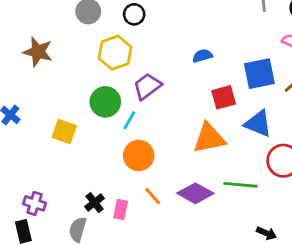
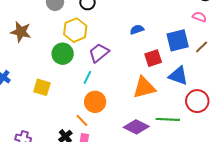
green circle: (105, 102) -> (63, 54), moved
orange line: (153, 196) -> (82, 120), moved

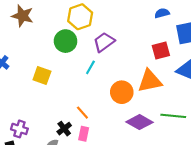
blue semicircle: (137, 30) -> (162, 13), moved
orange circle: (95, 102) -> (122, 92), moved

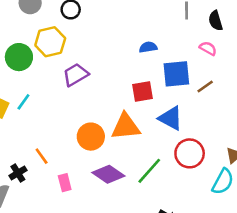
green circle: (66, 41) -> (19, 57), moved
cyan line: (90, 67) -> (23, 102), moved
green line: (173, 116) -> (149, 171), turned -60
pink rectangle: (84, 134) -> (65, 183), moved, turned -32

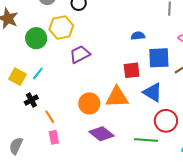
green line: (149, 171) -> (146, 140), moved, turned 50
black cross: (18, 173) -> (31, 100), moved
pink rectangle: (65, 183) -> (54, 137), moved

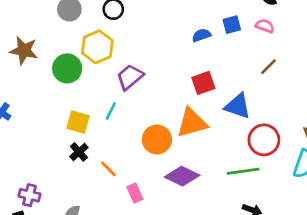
blue square: (159, 58) -> (232, 25), moved, size x0.6
cyan line: (38, 74) -> (111, 111), moved
yellow square: (17, 77) -> (78, 122), moved
pink rectangle: (54, 137) -> (135, 193), moved

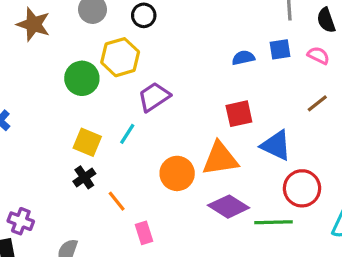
brown star: (24, 51) -> (33, 24), moved
purple diamond: (182, 176) -> (229, 207), moved

